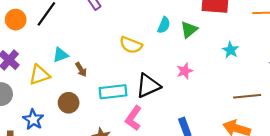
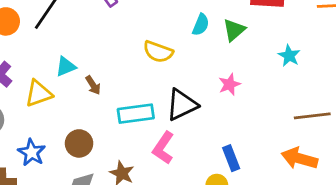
brown circle: (69, 103) -> (79, 143), moved

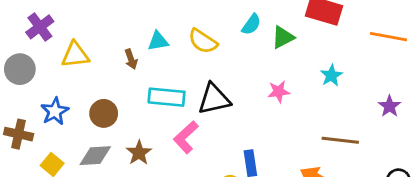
cyan triangle: (66, 67) -> (158, 41), moved
pink star: (229, 84) -> (279, 92), moved

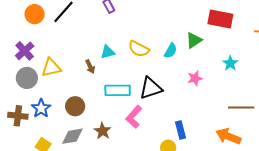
cyan semicircle: (251, 24) -> (171, 51), moved
gray circle: (20, 69) -> (27, 78), moved
brown cross: (19, 134) -> (18, 116), moved

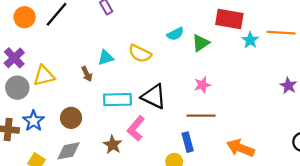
cyan semicircle: (171, 51) -> (175, 34), moved, turned 35
cyan star: (230, 63) -> (250, 40), moved
black triangle: (151, 88) -> (154, 97), turned 45
brown line: (241, 108) -> (201, 116), moved
brown star: (103, 131) -> (113, 145), moved

